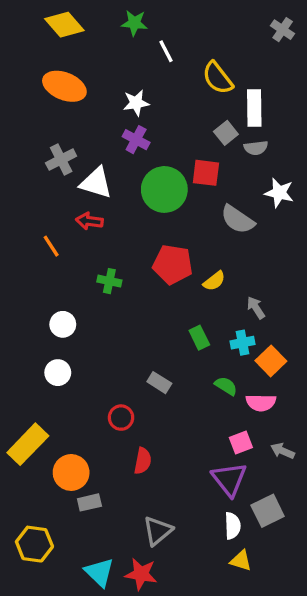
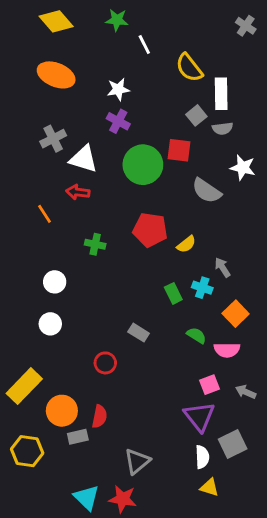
cyan cross: (243, 343) -> (202, 288), moved, turned 30
red semicircle: (143, 461) -> (99, 416), moved
yellow hexagon: (34, 544) -> (27, 451), moved

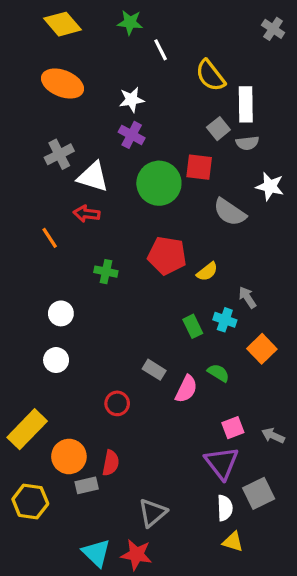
pink semicircle: (227, 350) -> (186, 389), moved, turned -65

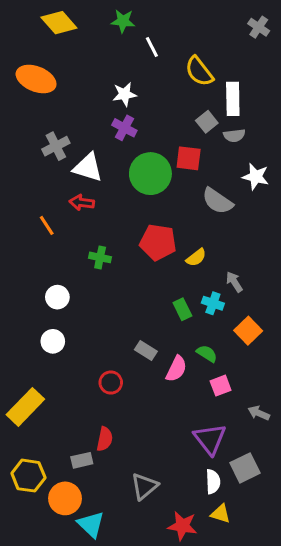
orange ellipse: (62, 84) -> (36, 79), moved
pink square: (233, 428) -> (221, 386), moved
orange circle: (69, 456) -> (65, 498), moved
red star: (136, 555) -> (182, 526), moved

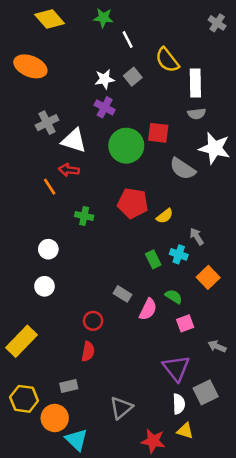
gray square: (207, 122) -> (133, 77), moved
white star: (256, 177) -> (215, 148), size x1.4
orange line: (47, 225) -> (50, 187), moved
red semicircle: (105, 439) -> (88, 352), moved

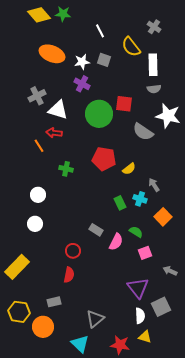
green star: (103, 18) -> (63, 14), moved
gray cross: (217, 23) -> (154, 27), moved
orange ellipse: (30, 66) -> (52, 54), moved
gray square: (133, 77) -> (104, 60), turned -32
cyan triangle: (76, 440) -> (80, 344), moved

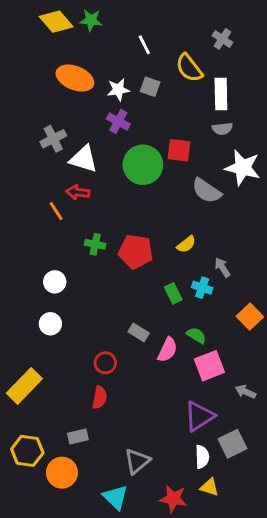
red pentagon: (104, 159) -> (136, 251), moved
orange square: (163, 217) -> (250, 317), moved
pink square: (145, 253) -> (209, 366), size x1.5
purple triangle: (138, 288) -> (199, 416), turned 35

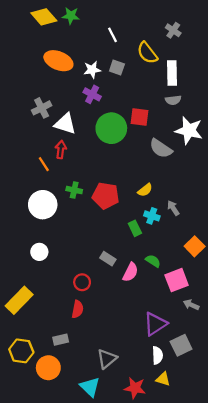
red arrow: (78, 192) -> (61, 150), turned 90
white circle: (55, 282) -> (43, 205), moved, size x1.6
cyan cross: (202, 288) -> (152, 216), moved
pink square: (209, 366) -> (177, 280), moved

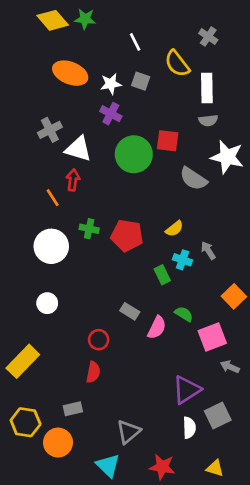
yellow triangle: (163, 379) -> (215, 468), moved

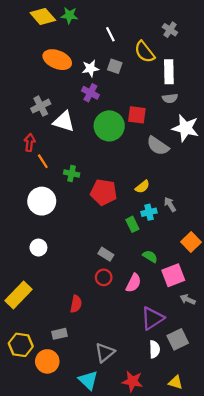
red arrow: (73, 180) -> (30, 143), moved
green cross: (89, 229) -> (72, 173), moved
cyan cross: (183, 260) -> (149, 212), turned -32
pink semicircle: (157, 328) -> (134, 283), moved
red circle: (99, 340) -> (104, 277), moved

